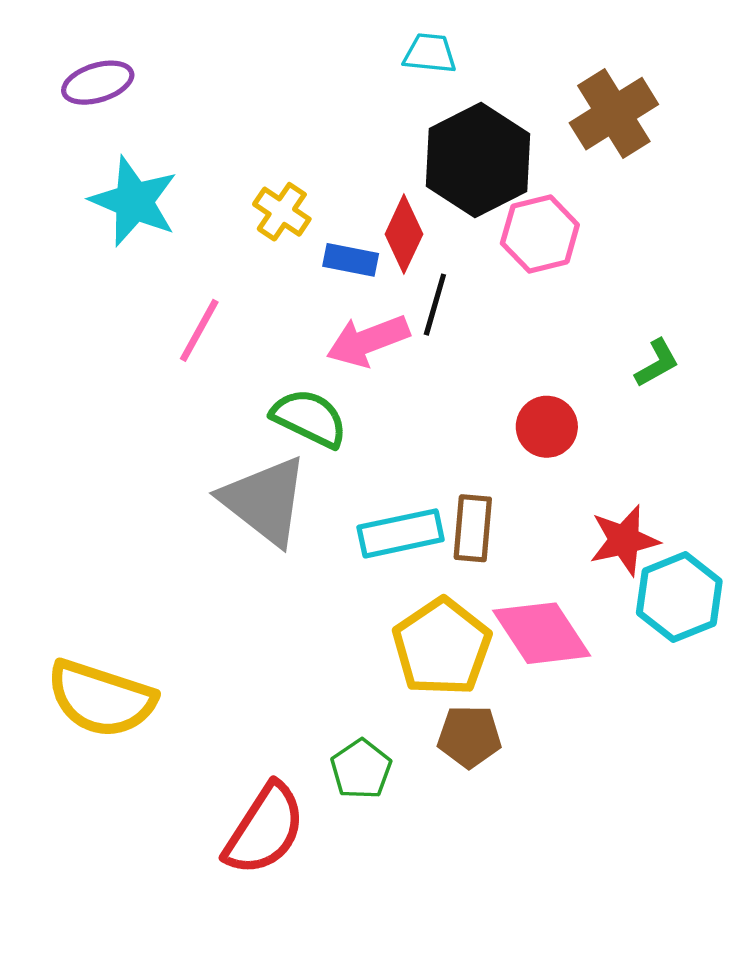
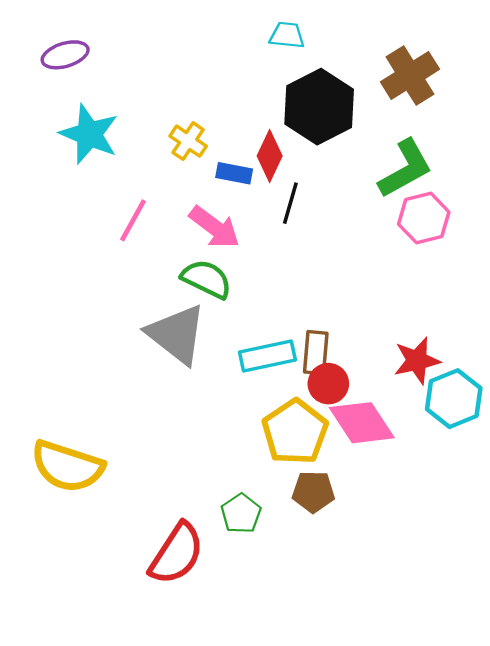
pink hexagon: (540, 234) -> (424, 218), moved
pink arrow: (368, 341) -> (215, 227), moved, turned -122
green L-shape: (657, 363) -> (405, 169), moved, size x1.8
red circle: (547, 427) -> (328, 384), moved

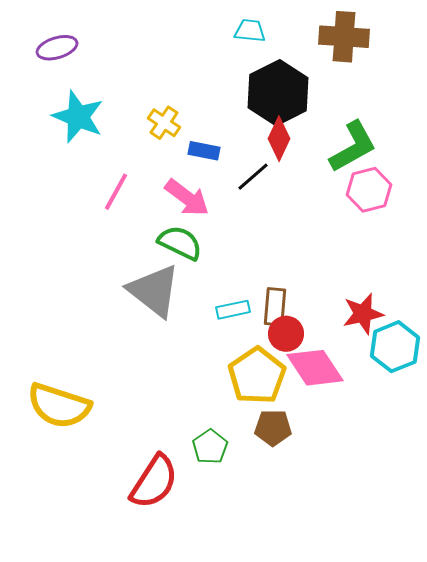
brown cross: (410, 76) -> (344, 37), moved, turned 36
red diamond: (270, 156) -> (279, 139), moved
black line: (290, 203) -> (253, 177), turned 33
cyan rectangle: (267, 356) -> (233, 310), size x0.7

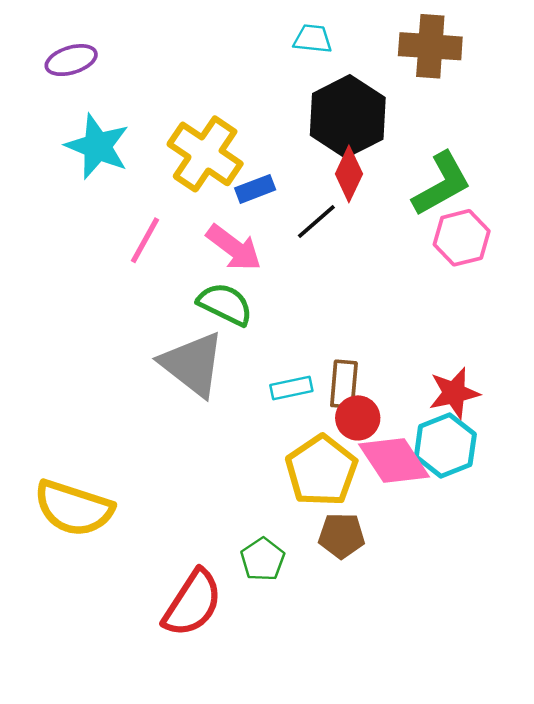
yellow cross: (164, 123) -> (205, 154), size x1.8
blue rectangle: (204, 151) -> (255, 189), turned -32
cyan hexagon: (395, 347) -> (445, 446), moved

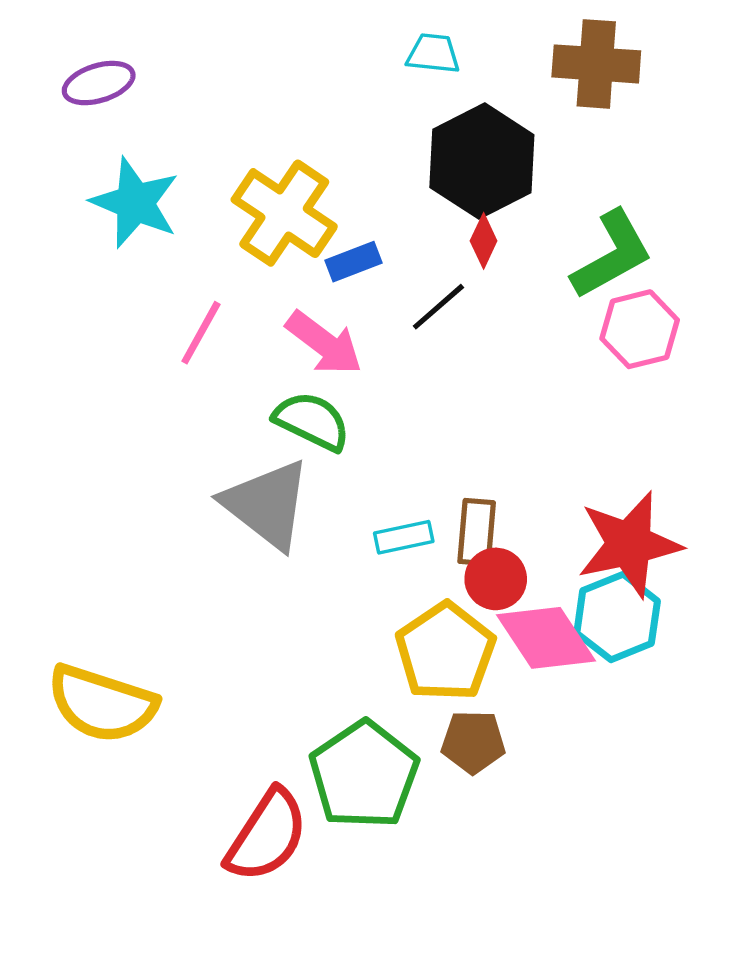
red diamond: (349, 174) -> (484, 241), size x0.7
red star: (454, 393) -> (629, 544), size x1.5
green pentagon: (263, 559) -> (364, 775), size x1.8

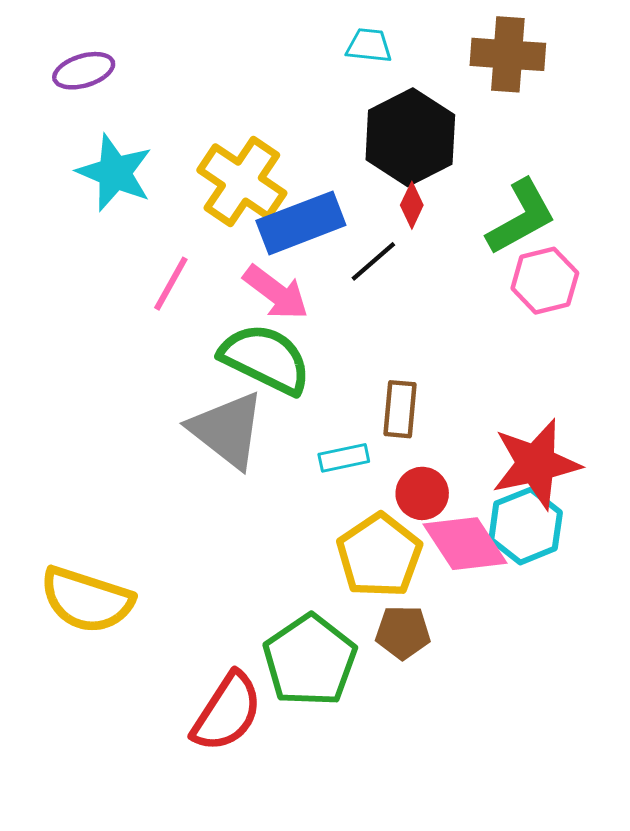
blue rectangle: (354, 262) -> (301, 223), size x1.8
green semicircle: (312, 421) -> (265, 359), size x1.4
brown rectangle: (477, 532) -> (400, 409), moved

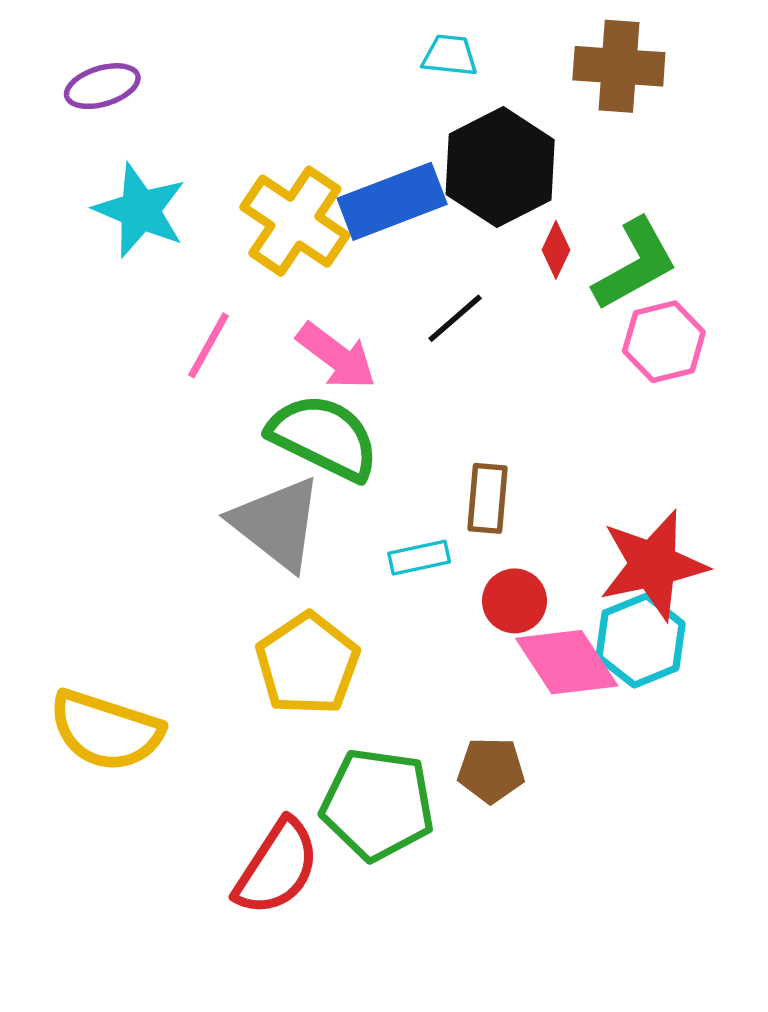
red diamond: (412, 205) -> (556, 250), moved
blue rectangle: (301, 223) -> (392, 201), moved
yellow pentagon: (379, 555) -> (307, 664), moved
green pentagon: (310, 660) -> (378, 804), turned -30

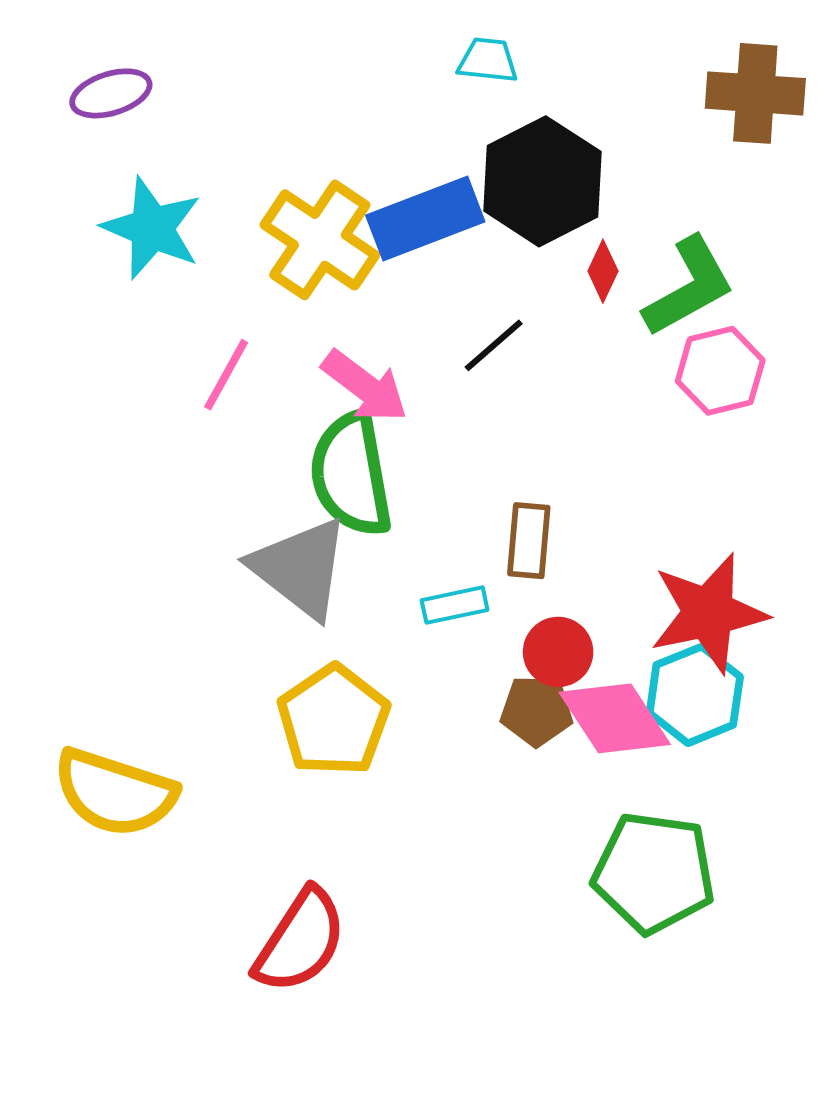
brown cross: (619, 66) -> (755, 93), moved
green semicircle: (324, 437) -> (351, 474), turned -126
brown pentagon: (491, 770) -> (537, 711), moved
green pentagon: (378, 804) -> (654, 873), moved

